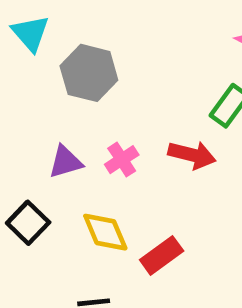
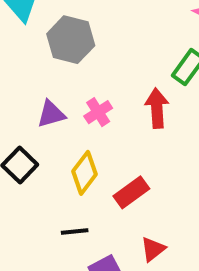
red arrow: (192, 155) -> (157, 108), turned -108
yellow diamond: (105, 232) -> (84, 173), turned 60

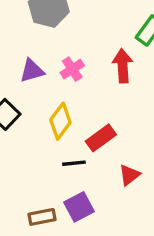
black line: (75, 232) -> (74, 163), moved
red triangle: (153, 249) -> (129, 175), moved

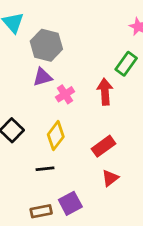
purple triangle: (32, 71) -> (42, 77), moved
red rectangle: (101, 138) -> (104, 146), moved
black line: (74, 163) -> (45, 169), moved

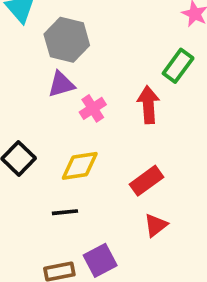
yellow diamond: (56, 136) -> (80, 166), turned 44

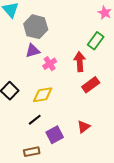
red rectangle: (147, 181) -> (91, 85), moved
black line: (65, 212) -> (35, 120), turned -32
purple square: (100, 260) -> (55, 135), moved

